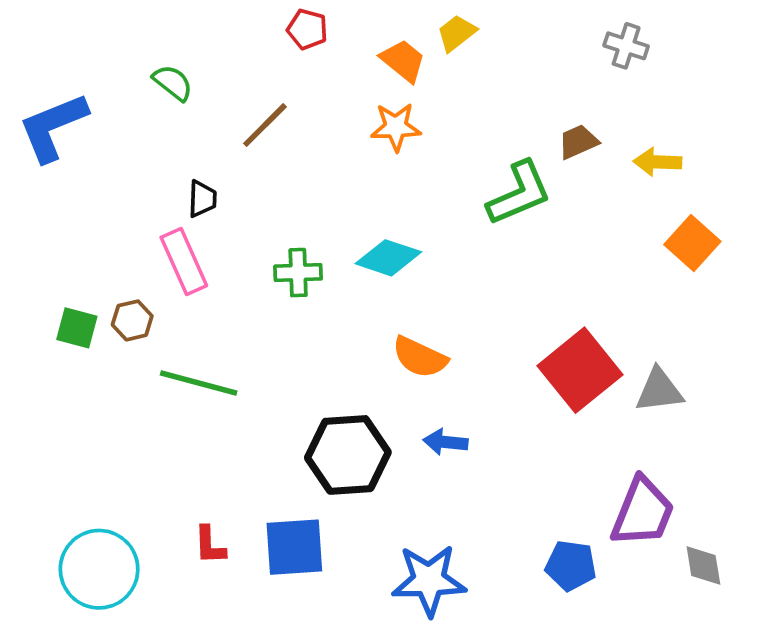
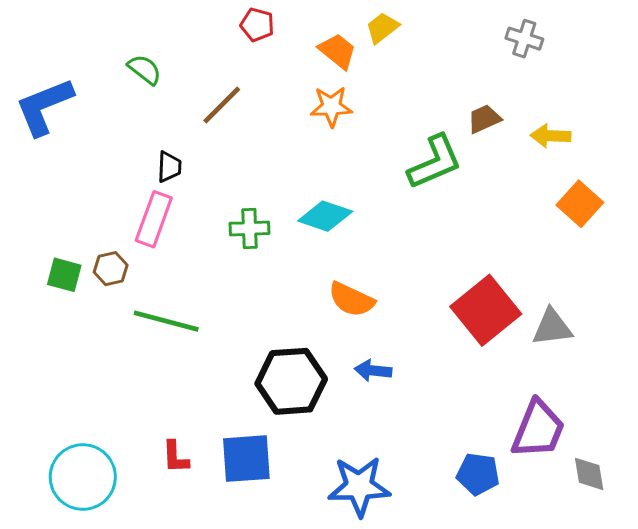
pink rectangle: (184, 261) -> (154, 219), turned 44

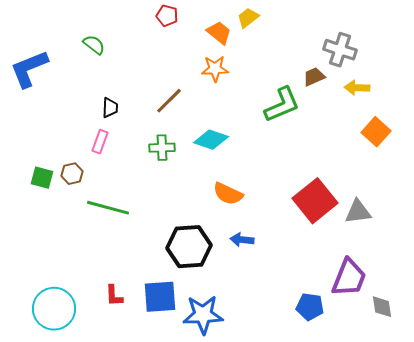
gray cross: (524, 39) -> (340, 50), moved, size x1.4
brown line: (222, 105) -> (169, 101), moved
pink rectangle: (154, 219) -> (100, 142), size x0.7
blue star: (359, 486) -> (203, 315), moved

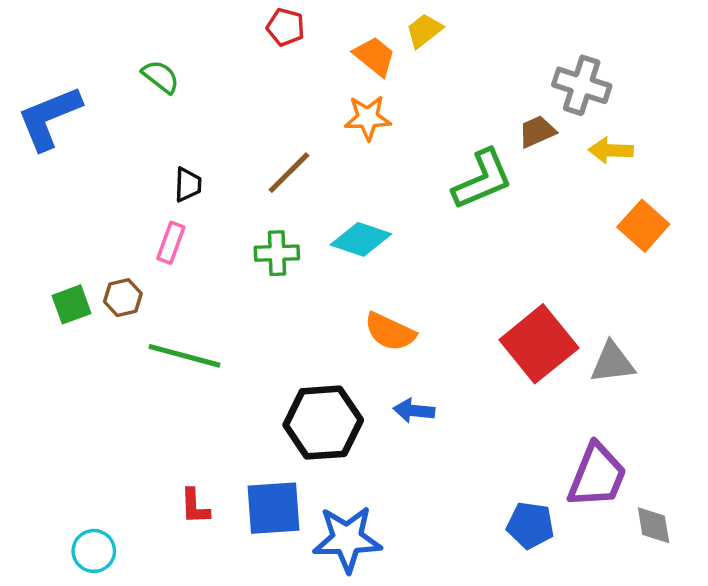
green square: (42, 178) -> (72, 304), turned -35
cyan circle: (54, 309) -> (94, 551), moved, size x0.6

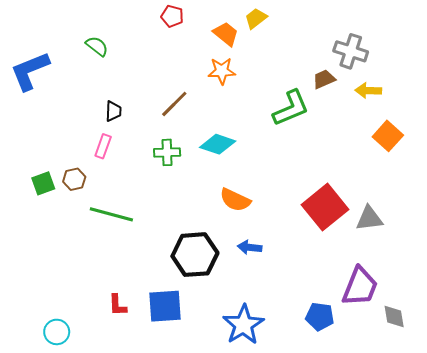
blue star: (347, 539) -> (243, 325), moved, turned -30

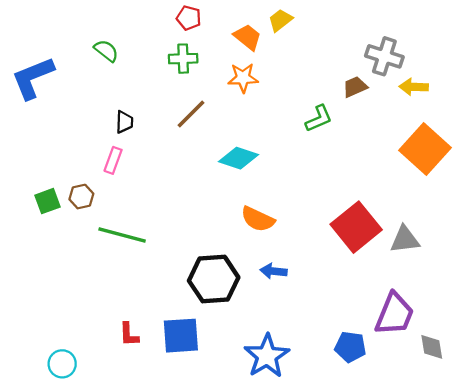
yellow arrow: (368, 91) -> (414, 87), moved
green L-shape: (291, 108) -> (319, 119), size x0.7
orange square: (388, 136) -> (425, 149), size x1.5
green cross: (167, 152) -> (183, 59), moved

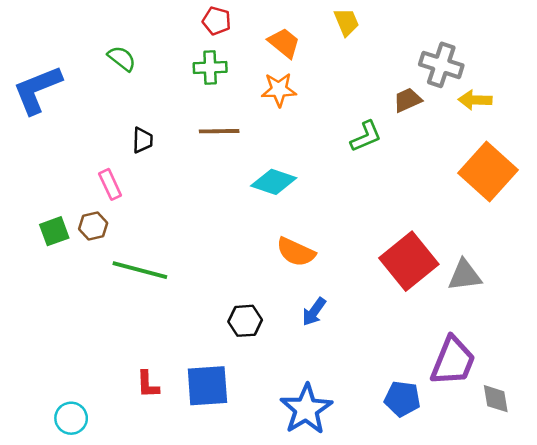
yellow trapezoid: (280, 20) -> (346, 22), moved, turned 105
brown line: (191, 114) -> (219, 131), turned 44
pink rectangle: (113, 160) -> (110, 184), moved, turned -45
blue arrow: (274, 271) -> (314, 312), turned -60
black hexagon: (214, 279) -> (245, 321), size x0.6

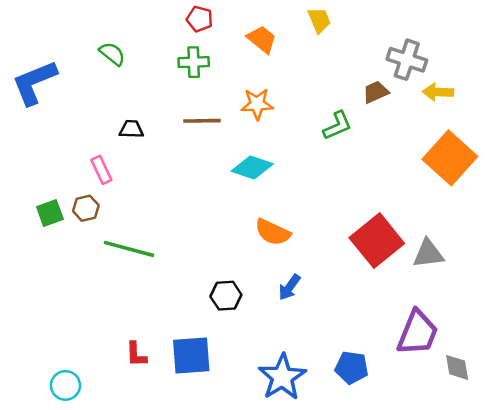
orange star: (279, 90) -> (257, 104), moved
black trapezoid: (143, 140) -> (131, 129), turned -90
blue pentagon: (402, 399) -> (352, 367), moved

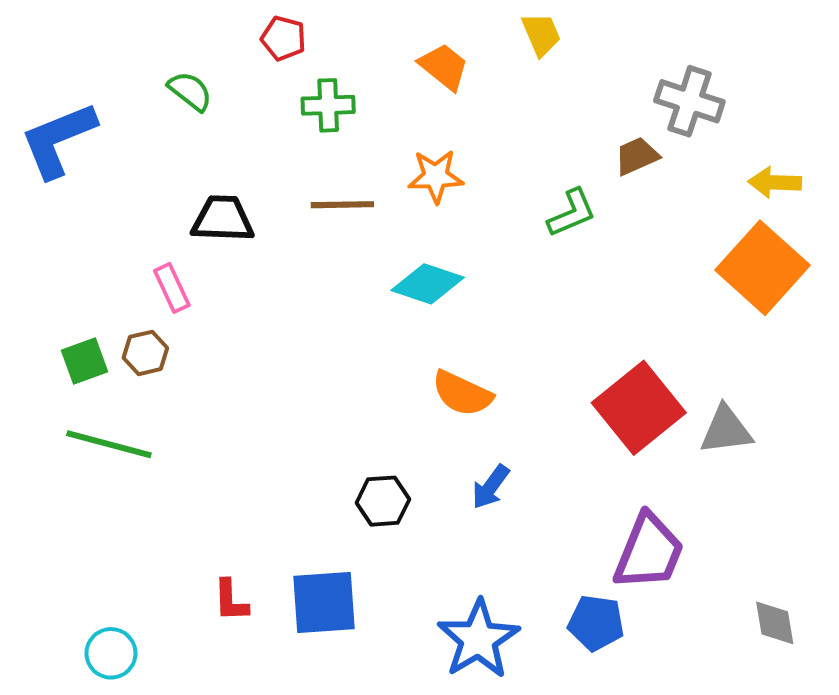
red pentagon: (200, 19) -> (284, 38), moved
yellow arrow: (438, 92) -> (775, 182), moved
black trapezoid: (131, 129) -> (223, 219), size x1.5
green line: (129, 249) -> (109, 444), moved
purple trapezoid: (418, 333) -> (649, 552), moved

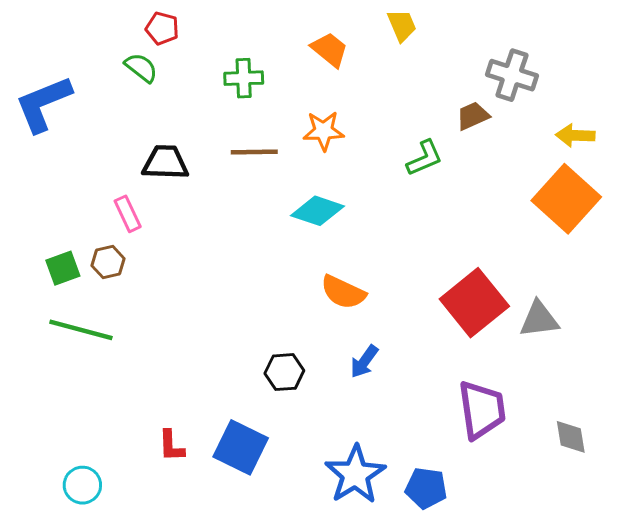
red pentagon: (284, 38) -> (162, 28), moved
purple trapezoid: (649, 552) -> (482, 410), turned -30
blue square: (324, 603) -> (241, 447), turned 30
blue pentagon: (596, 623) -> (426, 488), moved
gray diamond: (775, 623) -> (571, 437), moved

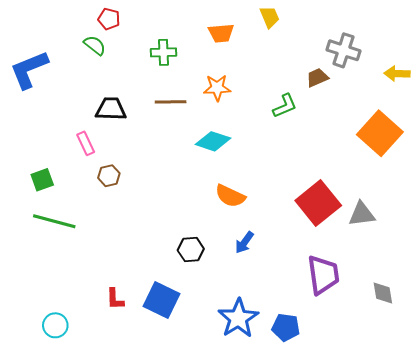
orange trapezoid: (330, 50) -> (221, 33), turned 136
yellow arrow: (575, 135) -> (397, 74), moved
brown hexagon: (108, 262) -> (109, 176), moved

